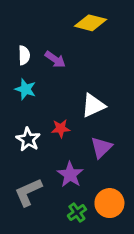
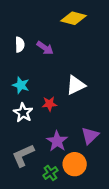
cyan star: (25, 89) -> (21, 85), moved
purple triangle: (101, 147) -> (90, 136), moved
orange circle: (109, 203) -> (75, 164), moved
green cross: (77, 213) -> (50, 173), moved

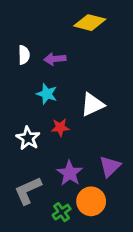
purple arrow: (45, 48) -> (55, 59), turned 140
cyan star: (21, 85) -> (47, 94), moved

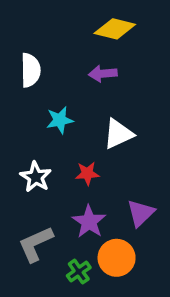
white semicircle: (24, 55) -> (30, 70), size x1.4
purple arrow: (55, 59) -> (103, 74), moved
cyan star: (47, 94) -> (60, 120), turned -30
red star: (60, 127) -> (87, 173), moved

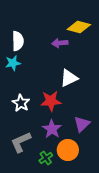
yellow diamond: (115, 29) -> (79, 27), moved
cyan star: (60, 120) -> (13, 63), moved
red star: (87, 173) -> (51, 101), size x1.5

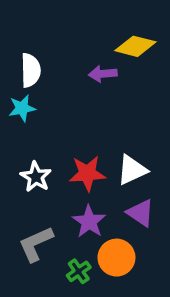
white triangle: (69, 78) -> (132, 170), moved
purple triangle: (82, 124) -> (141, 213), turned -42

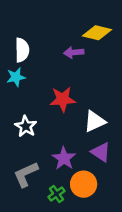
red star: (87, 173) -> (63, 99), moved

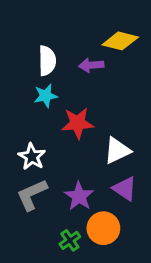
white semicircle: (22, 50) -> (47, 61), moved
cyan star: (16, 77) -> (46, 96), moved
gray L-shape: (26, 174) -> (32, 195), moved

